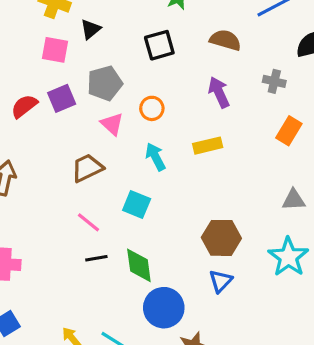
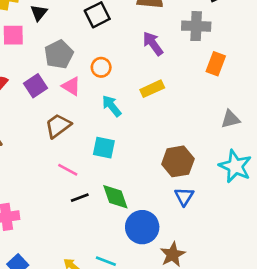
gray cross: (274, 81) -> (196, 26), size x1.5
purple square: (62, 98) -> (36, 86), moved

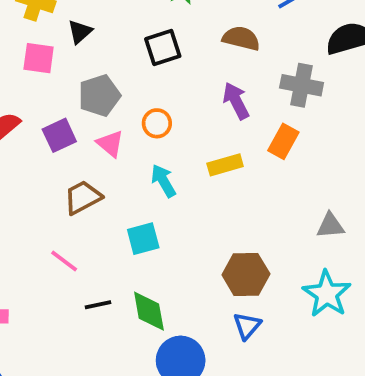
orange rectangle: (216, 64) -> (283, 141), moved
cyan square: (104, 148) -> (143, 239), turned -35
pink line: (68, 170) -> (64, 261), moved

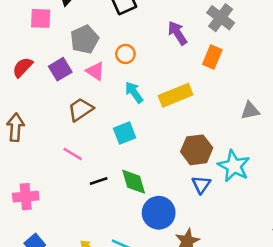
gray cross: (302, 85) -> (221, 18), turned 32
yellow rectangle: (225, 165) -> (176, 95), moved, size x1.4
cyan star: (327, 294) -> (234, 166), moved

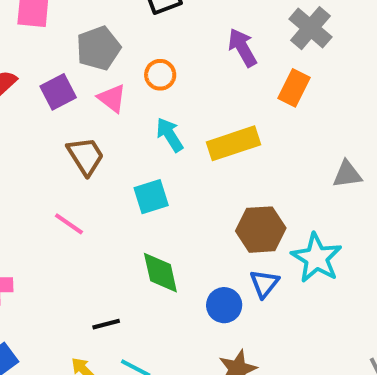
brown trapezoid: (81, 109) -> (86, 156), turned 88
black line: (99, 181) -> (106, 324), moved
blue circle: (159, 213) -> (224, 305), moved, size x0.7

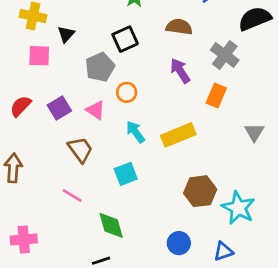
gray pentagon: (98, 48) -> (100, 67), moved
gray triangle: (347, 174) -> (254, 132), moved, turned -48
green diamond: (160, 273) -> (111, 225), moved
blue triangle: (264, 284) -> (223, 251), moved, turned 36

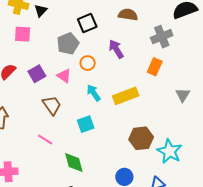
black triangle: (66, 34) -> (41, 11), moved
gray cross: (225, 55) -> (162, 37), turned 30
purple arrow: (180, 71) -> (116, 49), moved

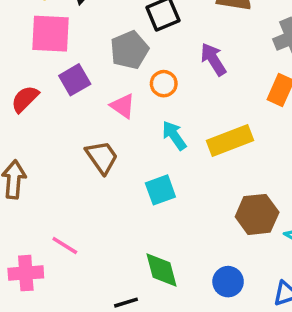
pink square: (23, 34) -> (50, 34), size x1.4
purple square: (37, 74) -> (75, 80), moved
pink line: (45, 139) -> (65, 246), moved
green diamond: (74, 163) -> (161, 270), moved

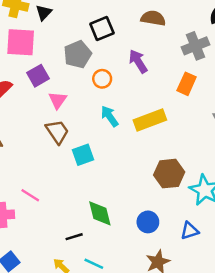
pink triangle: (123, 106) -> (58, 100), moved, turned 30
cyan square: (160, 190) -> (83, 155), moved

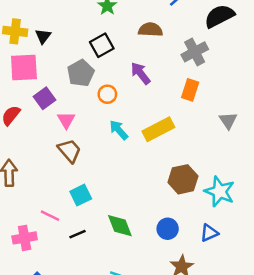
cyan square: (83, 155) -> (81, 195), moved
black line: (74, 237) -> (78, 234), moved

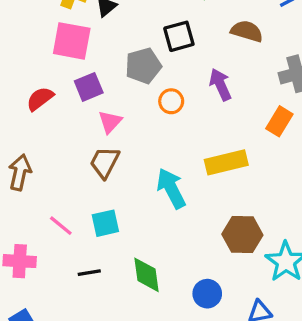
cyan arrow: (119, 130) -> (171, 188), moved, size x1.4
brown trapezoid: (69, 151) -> (105, 162), turned -125
pink line: (50, 216) -> (61, 226), moved

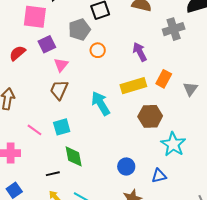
purple arrow: (220, 85) -> (140, 52), moved
orange rectangle: (279, 121) -> (164, 79), moved
brown hexagon: (242, 235) -> (150, 116), moved
black line: (89, 273) -> (53, 174), moved
green diamond: (147, 275) -> (74, 156), moved

